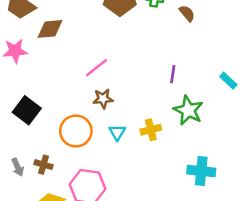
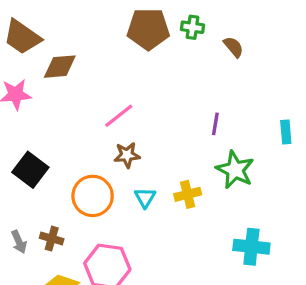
cyan rectangle: (228, 81) -> (286, 132), turned 42

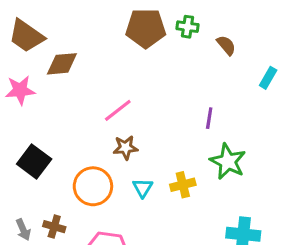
cyan rectangle: (286, 132) -> (268, 78), moved, turned 35

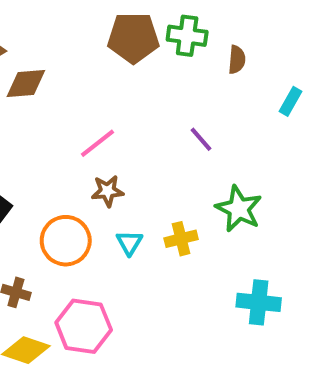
green cross: (188, 27) -> (187, 36), size x1.4
brown semicircle: (226, 45) -> (237, 60), turned 45
purple line: (209, 118) -> (201, 139), moved, turned -50

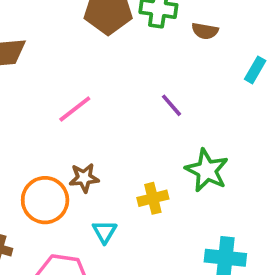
brown semicircle: (237, 60) -> (205, 31), turned 95
brown star: (107, 191) -> (84, 178), moved
cyan triangle: (129, 243) -> (105, 232), moved

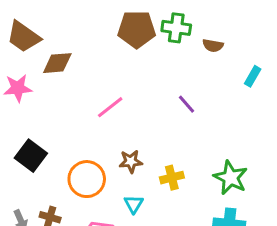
green star: (207, 170) -> (231, 178), moved
brown star: (84, 178) -> (131, 161), moved

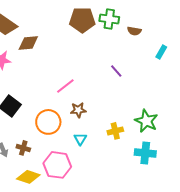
pink line: (110, 107) -> (65, 86), moved
yellow cross: (172, 178) -> (115, 131), moved

